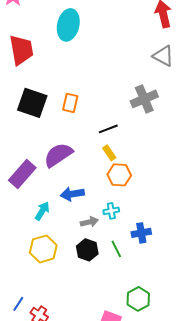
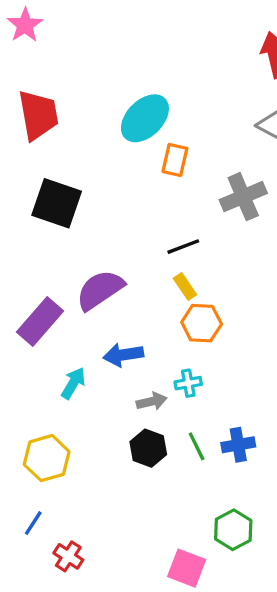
cyan ellipse: (68, 25) -> (145, 118), moved, turned 32
orange rectangle: (70, 103) -> (175, 160), moved
blue cross: (141, 233) -> (238, 445), moved
yellow hexagon: (43, 249) -> (47, 458), moved
blue line: (18, 304) -> (33, 523), moved

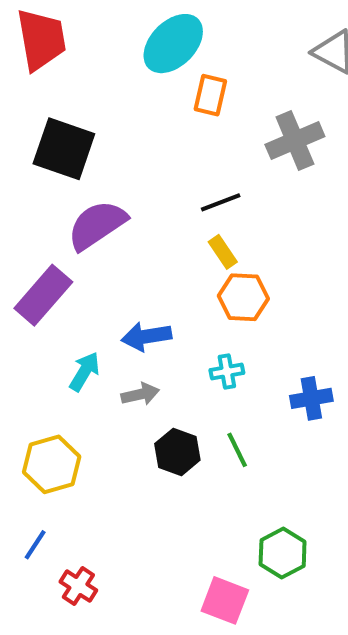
purple semicircle: (100, 290) -> (97, 225), moved
gray arrow: (152, 401) -> (140, 394), moved
blue cross: (238, 445) -> (311, 398), moved

